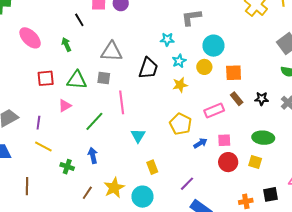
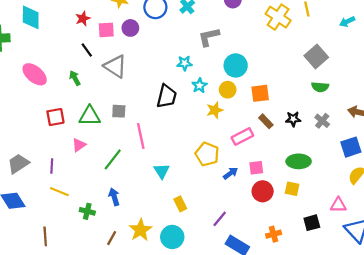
gray triangle: (112, 52) -> (115, 66), moved, turned 35
yellow star: (180, 85) -> (215, 110), moved
orange cross: (246, 201) -> (274, 234), moved

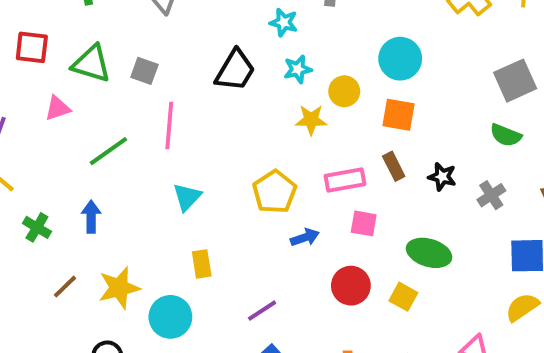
cyan circle: (236, 65) -> (400, 59), moved
pink square: (256, 168) -> (364, 223), moved

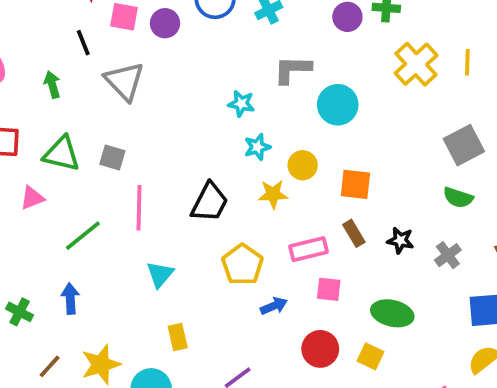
cyan circle: (400, 59) -> (338, 105), moved
black trapezoid: (235, 70) -> (210, 202), moved

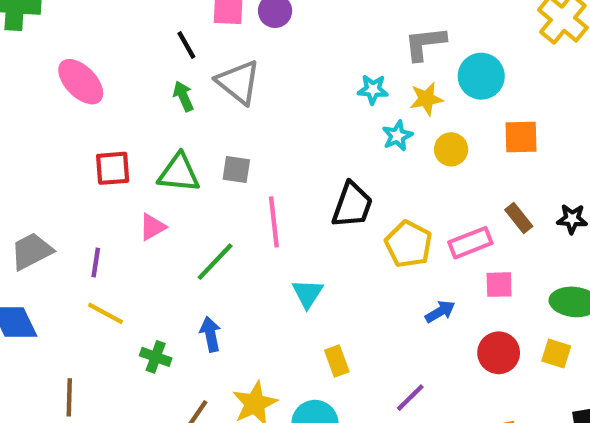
green arrow: (52, 85) -> (183, 96), moved
orange square: (355, 184) -> (521, 137), moved
yellow star: (273, 194) -> (426, 99), moved
yellow pentagon: (242, 265) -> (409, 244), moved

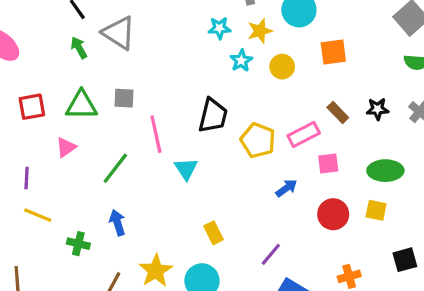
cyan triangle: (308, 294) -> (186, 169), moved

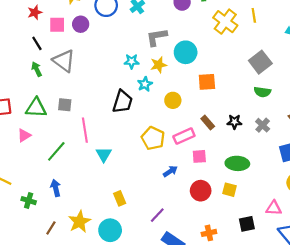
yellow circle: (282, 67) -> (173, 100), moved
black trapezoid: (213, 116) -> (123, 102), moved

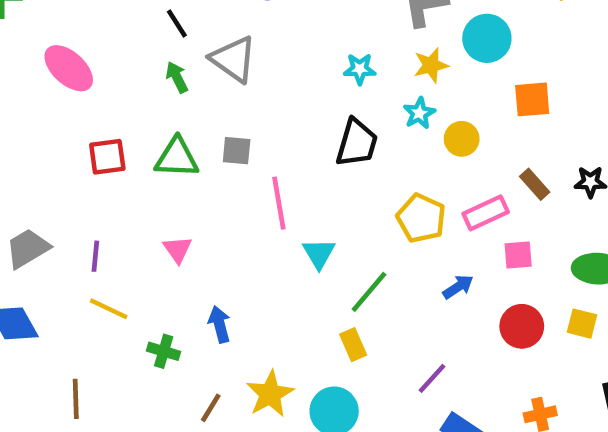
cyan star: (132, 61) -> (360, 69), moved
cyan star: (145, 84) -> (419, 113), moved
pink triangle: (24, 135) -> (178, 249), moved, turned -32
green line: (56, 151) -> (369, 292), moved

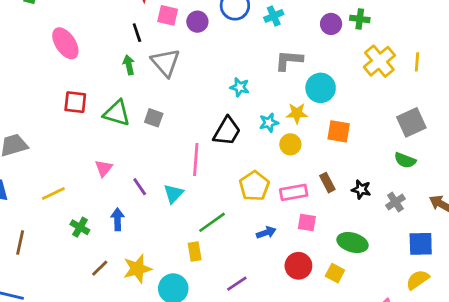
yellow star: (431, 65) -> (297, 113), moved
pink line: (279, 203) -> (196, 160), moved
cyan triangle: (319, 253) -> (173, 194), moved
purple line: (95, 256) -> (140, 187), moved, turned -54
yellow line: (109, 309) -> (53, 194), turned -65

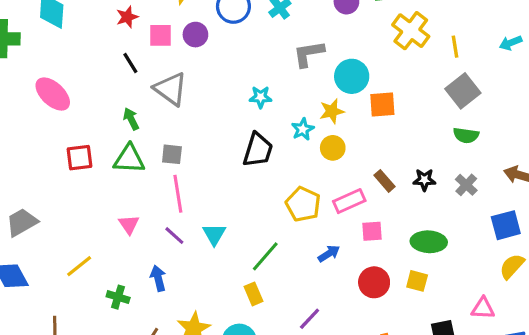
yellow line: (417, 62) -> (455, 47), moved
green arrow: (129, 65) -> (131, 119), moved
orange square: (339, 131) -> (382, 104), moved
pink line: (196, 160) -> (178, 194), moved

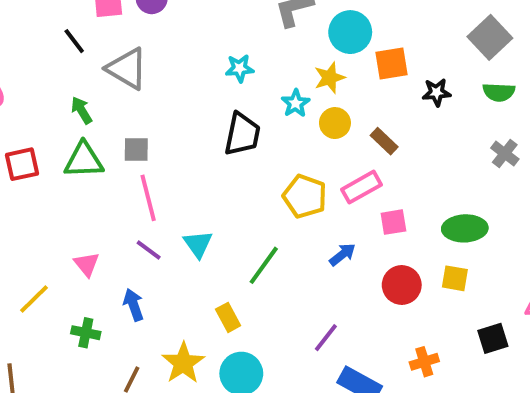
black star: (424, 180) -> (436, 92), moved
brown rectangle: (385, 181) -> (384, 141), moved
pink triangle: (129, 224) -> (87, 264), moved
yellow rectangle: (254, 294) -> (228, 317), moved

